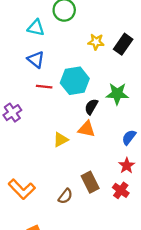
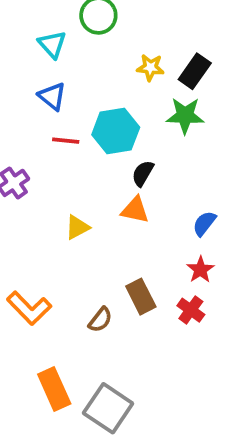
cyan triangle: (36, 28) -> (52, 44), turned 36
green star: (117, 94) -> (185, 116), moved
yellow triangle: (61, 140) -> (77, 227), moved

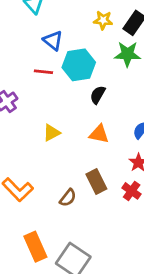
blue triangle: (52, 96) -> (53, 41), moved
orange triangle: (135, 210) -> (99, 134), moved

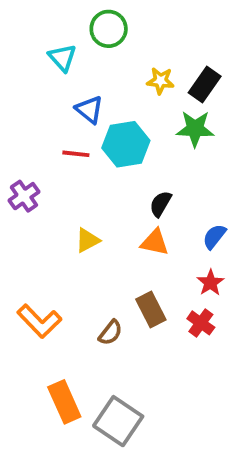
black semicircle: (98, 95) -> (160, 204), moved

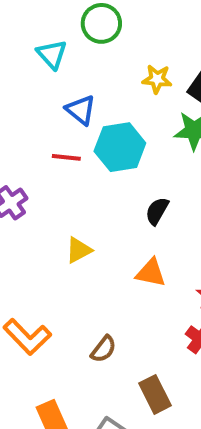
orange triangle: (155, 242) -> (151, 273), moved
brown rectangle: (151, 310) -> (155, 394), moved

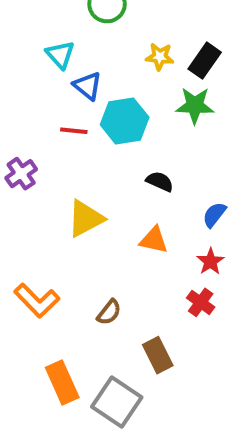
cyan triangle: (52, 54) -> (60, 55), moved
black semicircle: (157, 211) -> (160, 181), turned 84
yellow triangle: (79, 250) -> (86, 219), size x1.5

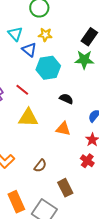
yellow star: (160, 57) -> (45, 35), moved
red line: (74, 131) -> (22, 90), moved, turned 32
yellow triangle: (86, 219) -> (28, 118), turned 30

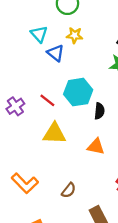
cyan hexagon: (48, 68) -> (78, 92), moved
black semicircle: (66, 99) -> (99, 111), turned 72

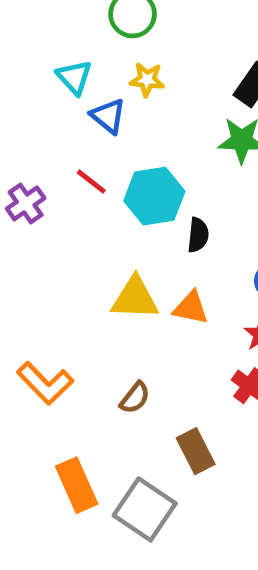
red line: (47, 100) -> (91, 182), moved
purple cross: (15, 106) -> (26, 203), moved
yellow triangle: (54, 133) -> (135, 298), moved

